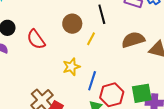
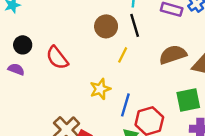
brown circle: (72, 24) -> (106, 26), moved
green square: (142, 93) -> (188, 100), moved

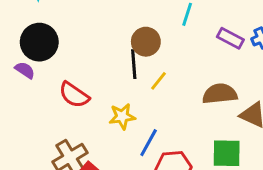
black line: (135, 25) -> (134, 64), moved
black circle: (23, 45) -> (39, 42), size x1.6
red semicircle: (57, 58) -> (74, 95), moved, turned -30

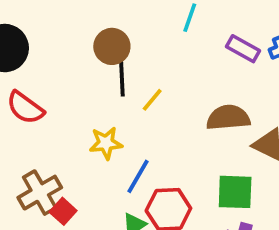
brown circle: (146, 42) -> (112, 46), moved
red semicircle: (74, 95) -> (25, 108), moved

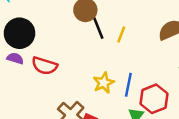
yellow star: (106, 143) -> (104, 83), moved

